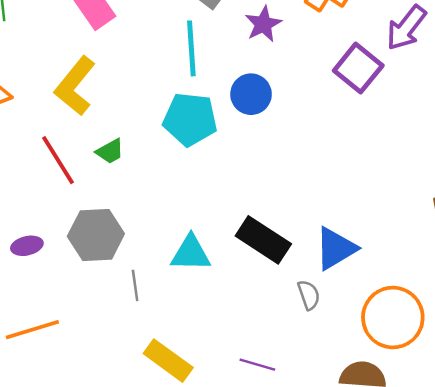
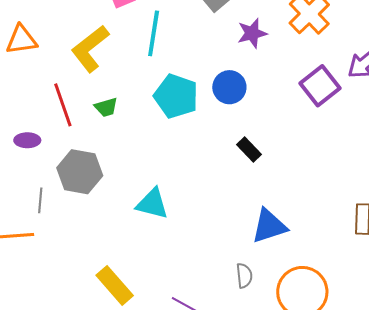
cyan line: (191, 48) -> (154, 33), moved
black rectangle: (263, 240) -> (249, 150), moved, size x0.6
purple ellipse: (27, 246) -> (27, 140), moved
gray line: (135, 285) -> (40, 200), moved
gray semicircle: (309, 295) -> (244, 276), moved

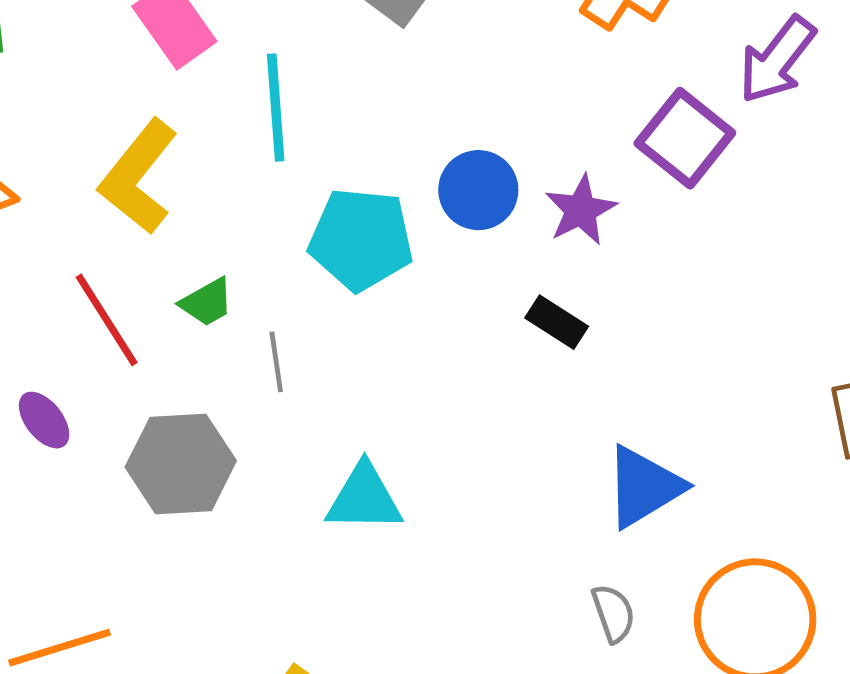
purple star: (252, 33) -> (581, 210), moved
purple ellipse: (27, 140) -> (44, 420), turned 65
gray line: (40, 200) -> (276, 362), moved

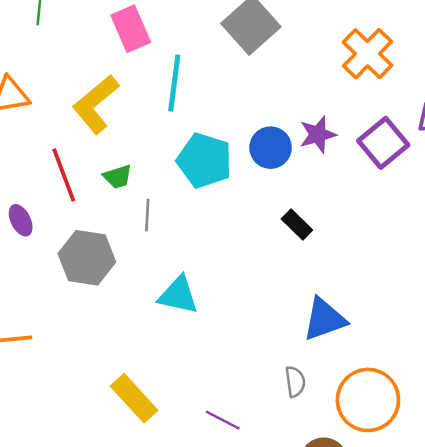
purple star: (581, 210) -> (318, 134), moved

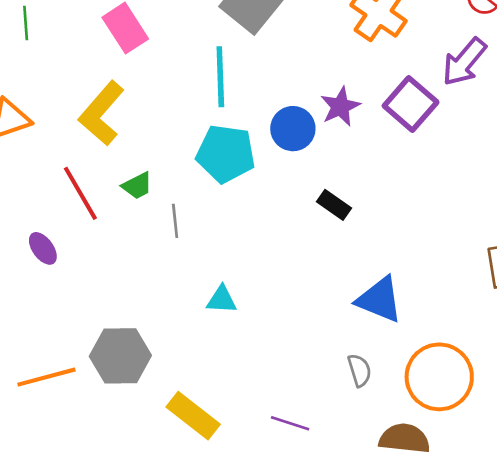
cyan line: (174, 83) -> (220, 77), moved
gray hexagon: (87, 258) -> (120, 356), moved
cyan triangle: (178, 295) -> (222, 300), size x0.7
blue triangle: (324, 319) -> (379, 300), turned 51

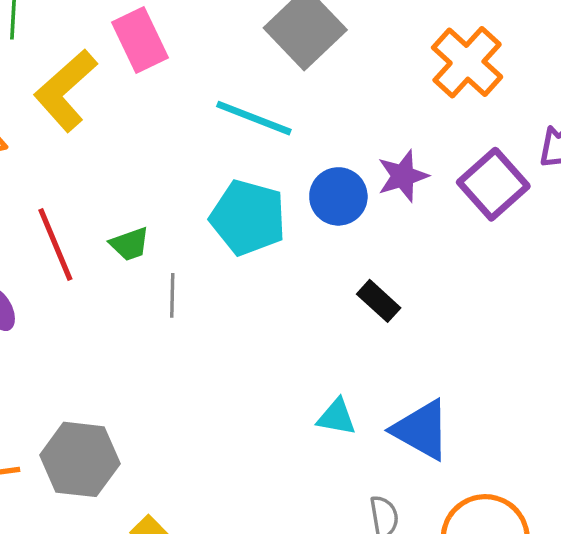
cyan line: (220, 77) -> (254, 118), turned -74
yellow L-shape: (102, 113) -> (65, 90), moved
cyan triangle: (222, 300) -> (336, 417), moved

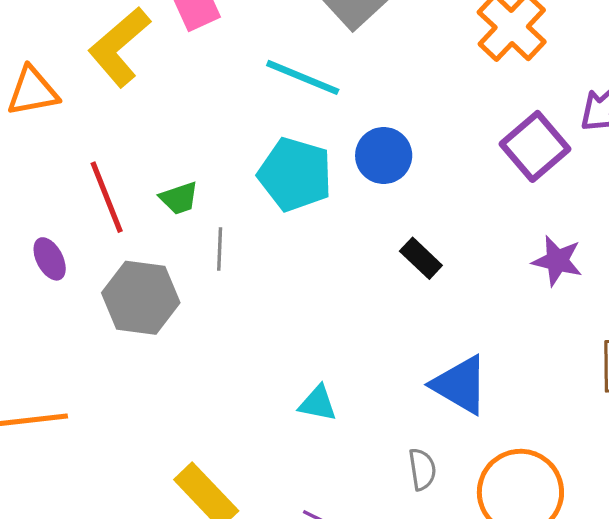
purple star: (403, 176) -> (557, 261), moved, turned 30
cyan triangle: (336, 417) -> (318, 403), moved
gray hexagon: (80, 459) -> (141, 298), moved

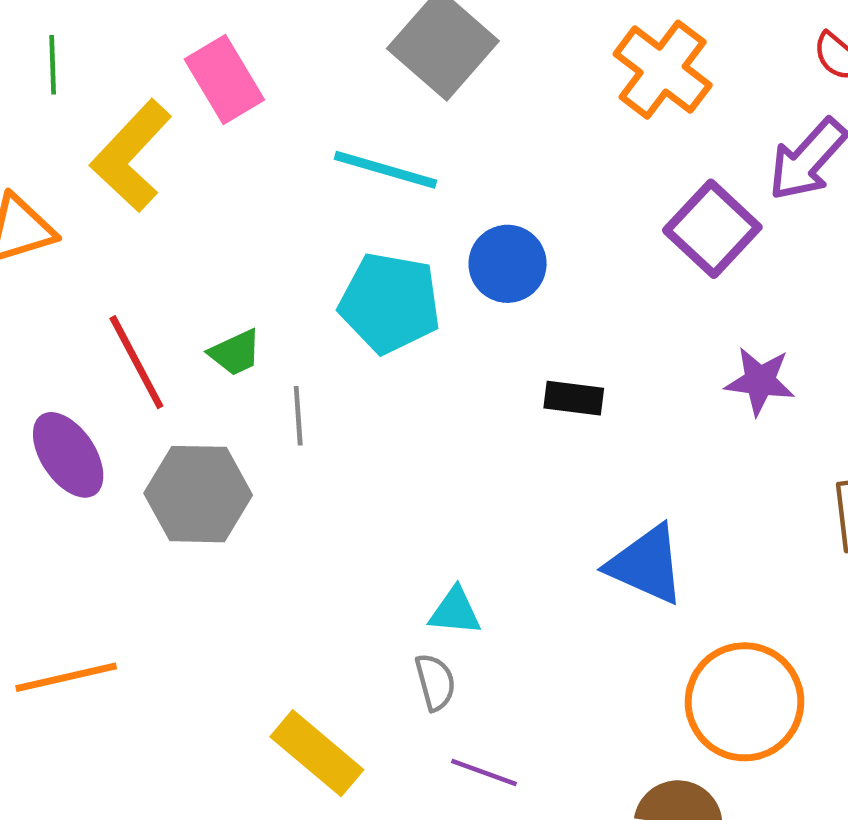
black rectangle: (421, 258) -> (574, 398), turned -30
purple ellipse: (50, 259) -> (68, 455), size x1.5
gray semicircle: (422, 469) -> (435, 682), moved

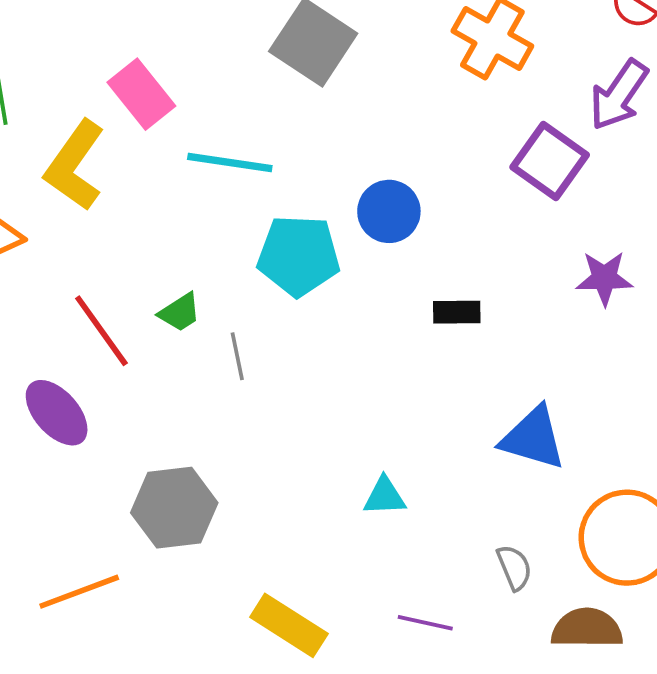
cyan line: (385, 170) -> (230, 162), moved
gray hexagon: (198, 494) -> (174, 508), moved
gray semicircle: (435, 682) -> (514, 568), moved

